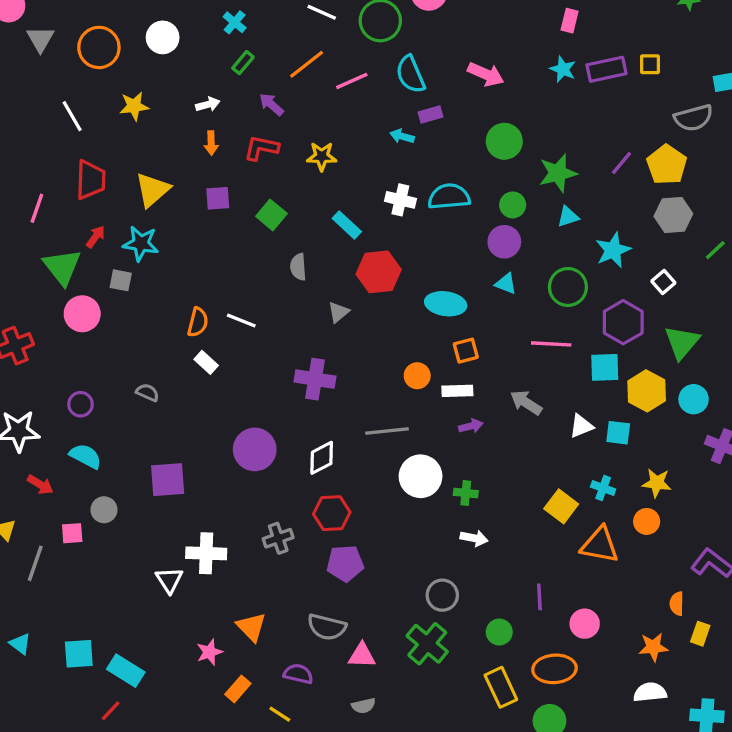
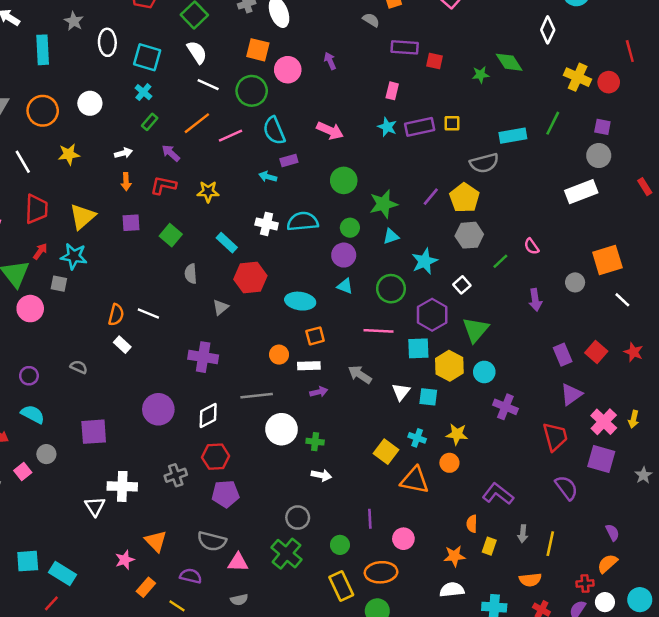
white triangle: (581, 426) -> (401, 392), turned -30
pink square: (72, 533) -> (23, 472), turned -35

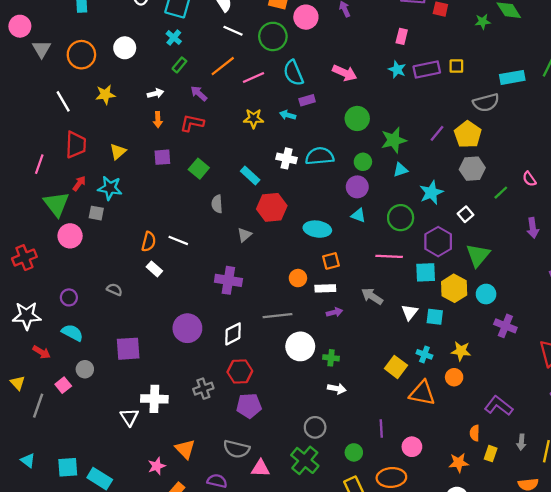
yellow star: (208, 192) -> (254, 118), moved
yellow triangle: (82, 216) -> (118, 152), size x0.7

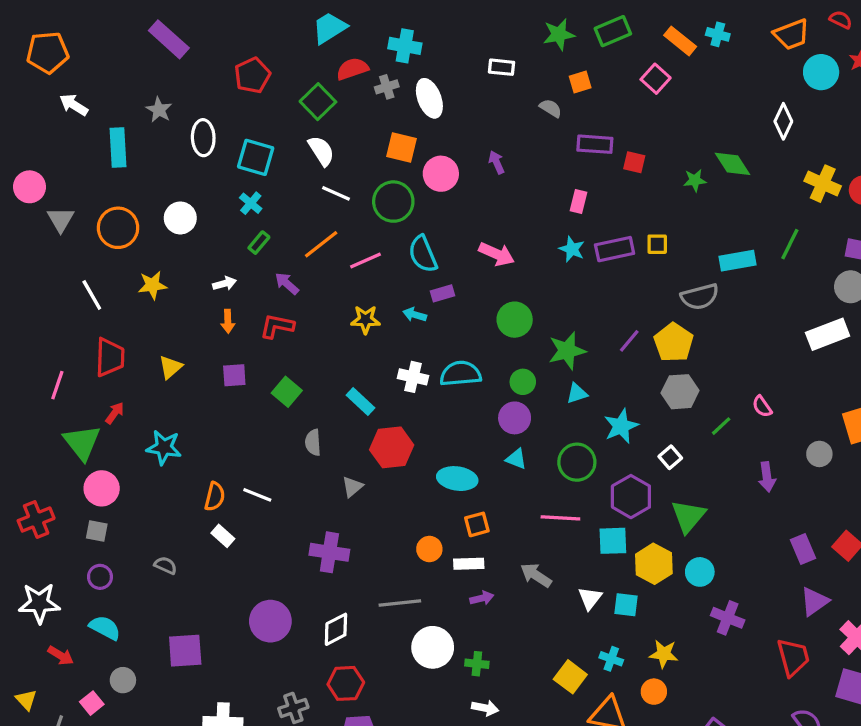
cyan star: (110, 188) -> (164, 447), moved
gray square: (96, 213) -> (97, 531), moved

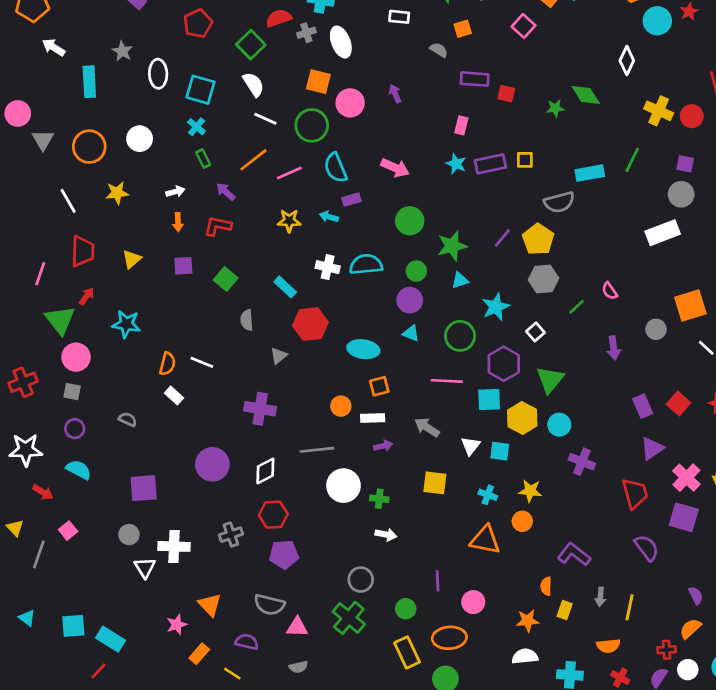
green rectangle: (259, 243) -> (203, 159), turned -66
yellow square: (570, 677) -> (435, 483), moved, turned -30
gray circle: (123, 680) -> (129, 535), moved

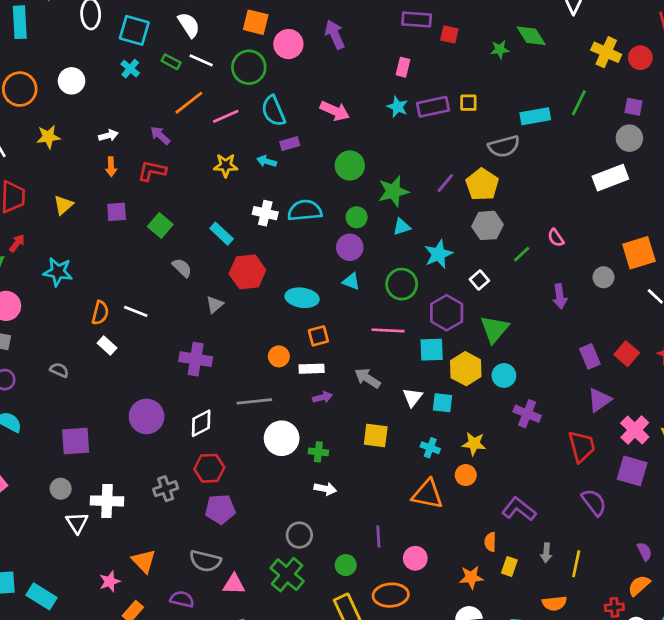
purple arrow: (395, 94) -> (335, 34), size x1.5
green rectangle: (203, 159) -> (171, 62), moved, turned -36
gray semicircle: (247, 320) -> (182, 268), turned 138

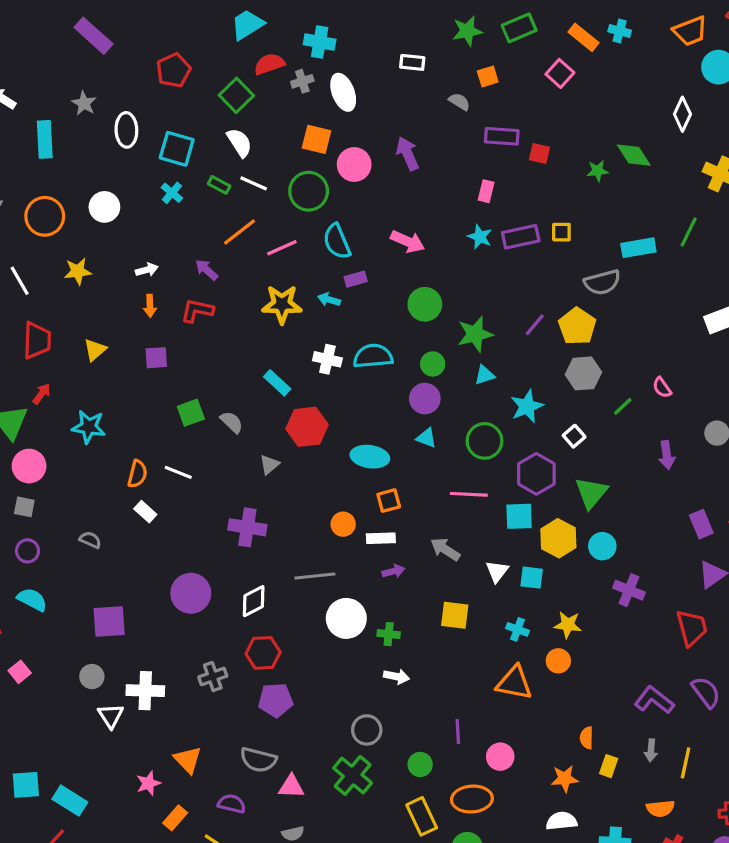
yellow star: (226, 165) -> (282, 304), size x1.4
green square: (160, 225) -> (191, 413), moved, turned 30
purple L-shape: (519, 509) -> (654, 700), moved

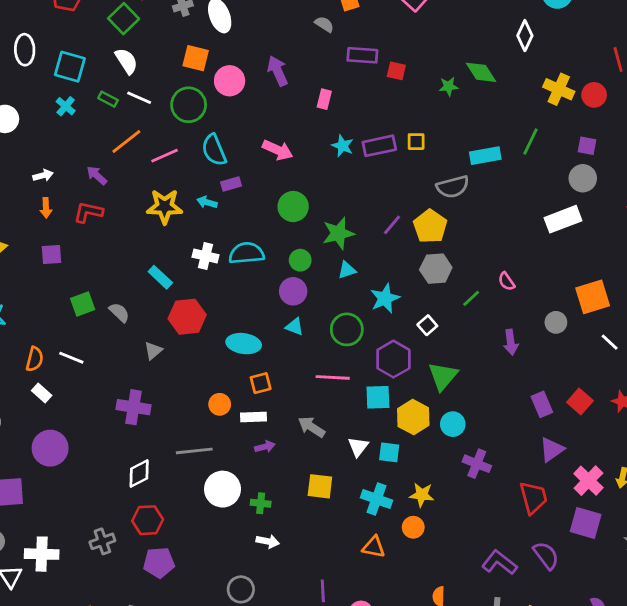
pink rectangle: (486, 191) -> (324, 99), moved
purple circle: (191, 593) -> (50, 448), moved
cyan cross: (517, 629) -> (376, 499), size x1.5
orange triangle: (514, 683) -> (374, 547), size x0.7

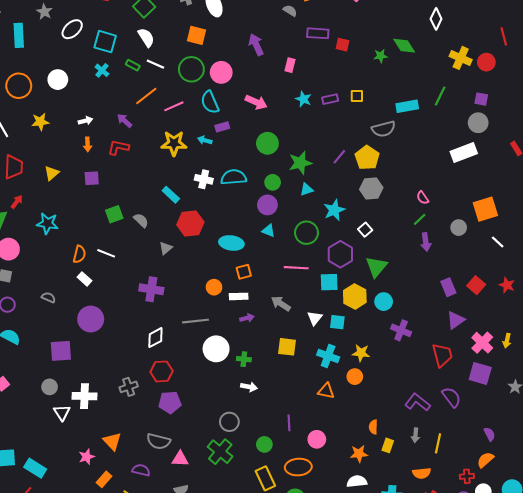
white ellipse: (25, 50) -> (72, 29), turned 50
pink circle: (230, 81) -> (221, 72), moved
purple rectangle: (379, 146) -> (330, 99), size x0.7
green line: (471, 298) -> (420, 219), moved

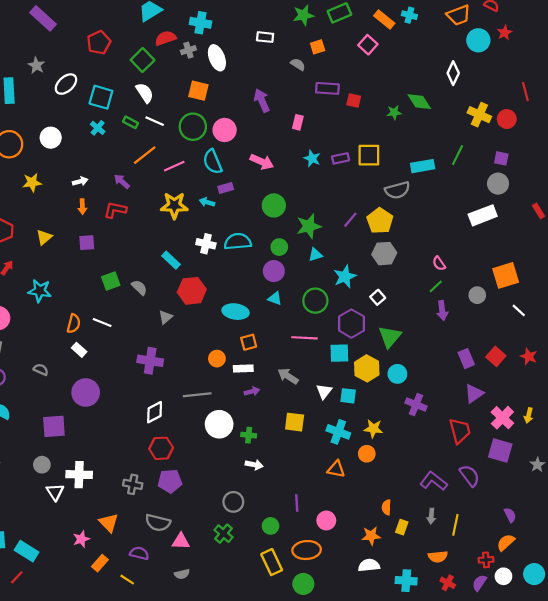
yellow square: (357, 96) -> (369, 155), size x1.6
gray cross: (129, 387) -> (133, 484), moved, turned 30
green cross: (220, 452) -> (223, 534), size x0.7

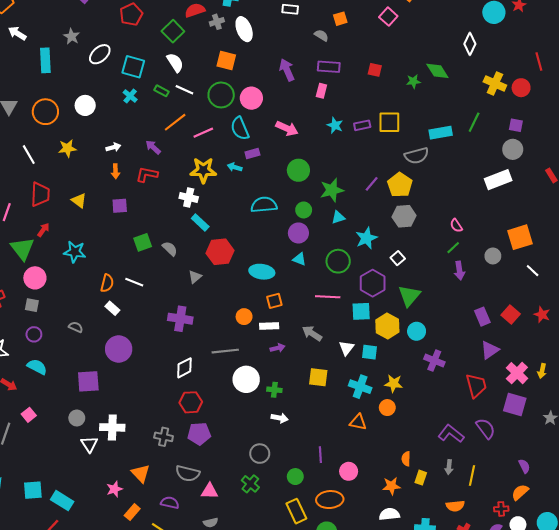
purple rectangle: (327, 88) -> (329, 67), moved
yellow triangle: (44, 237) -> (79, 201), turned -42
white cross: (206, 244) -> (189, 197), moved

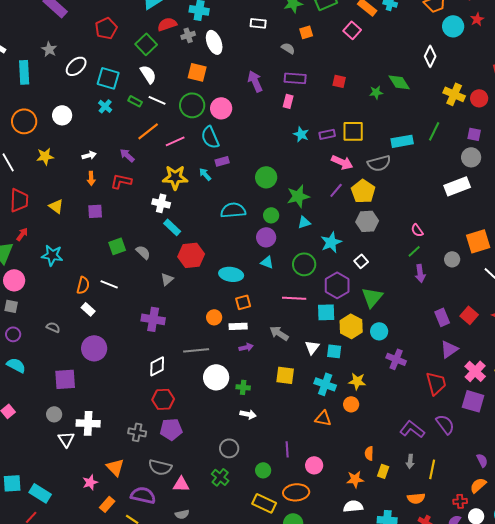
pink arrow: (287, 128) -> (342, 162), moved
cyan arrow: (235, 167) -> (205, 174), turned 32
purple semicircle: (170, 503) -> (143, 495), size x1.4
yellow rectangle: (296, 511) -> (264, 503), turned -40

